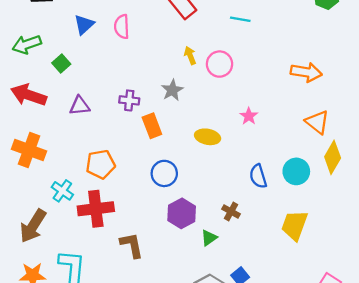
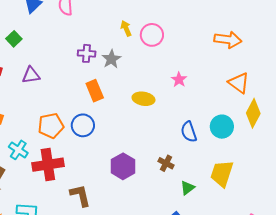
purple cross: (129, 100) -> (87, 53), moved
blue circle: (164, 173) -> (83, 125), moved
green triangle: (209, 238) -> (187, 188), moved

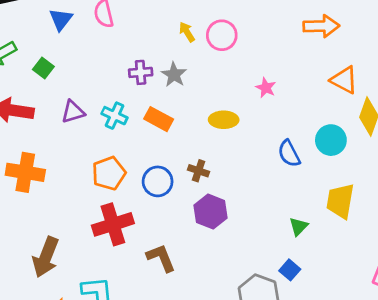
orange rectangle: (95, 91) -> (159, 119), turned -30
blue circle: (83, 125) -> (158, 181), moved
cyan cross: (18, 150) -> (114, 116), moved
brown cross: (166, 163) -> (199, 171), moved

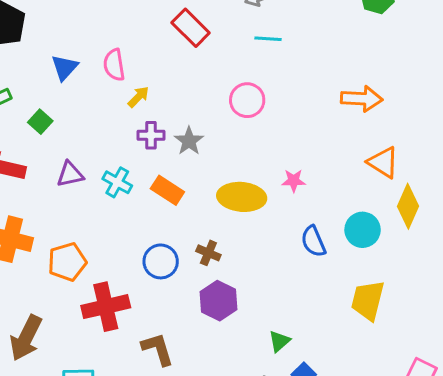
yellow arrow: (187, 32) -> (138, 97), moved, turned 72
pink star: (266, 88) -> (294, 181), moved, turned -30
yellow ellipse: (224, 120) -> (242, 197), size x1.4
orange pentagon: (109, 173) -> (67, 262), moved
green triangle: (299, 226) -> (279, 341), moved

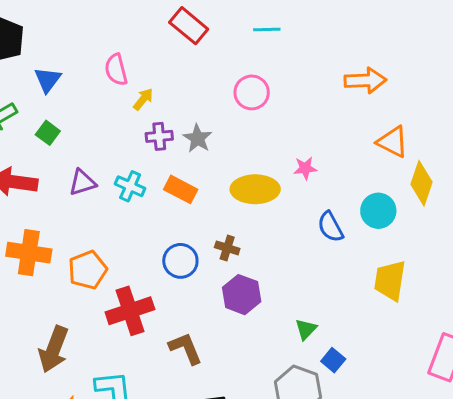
blue triangle: (65, 68) -> (48, 80), moved

